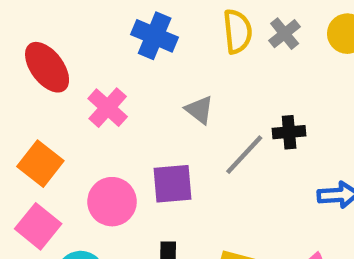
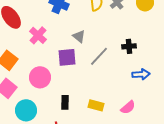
black cross: (289, 132) -> (129, 46), moved
purple square: (173, 184) -> (67, 57), moved

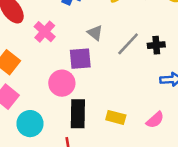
gray line: (99, 56) -> (128, 44), moved
pink circle: (40, 77) -> (62, 83), moved
black rectangle: (65, 102) -> (78, 114), size x1.6

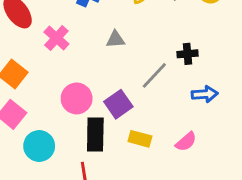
gray triangle: (95, 33) -> (115, 39), turned -42
gray line: (128, 44) -> (154, 75), moved
purple square: (80, 59) -> (118, 104), moved, turned -30

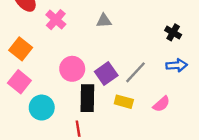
black cross: (187, 54) -> (173, 32), moved, turned 35
gray line: (154, 75) -> (136, 72), moved

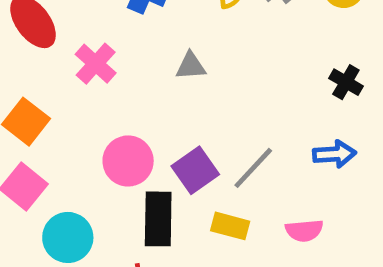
black cross: (173, 32) -> (346, 82), moved
pink semicircle: (161, 104) -> (304, 231), turned 36

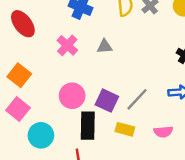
pink cross: (96, 64) -> (67, 45), moved
purple square: (195, 170) -> (107, 101), turned -30

